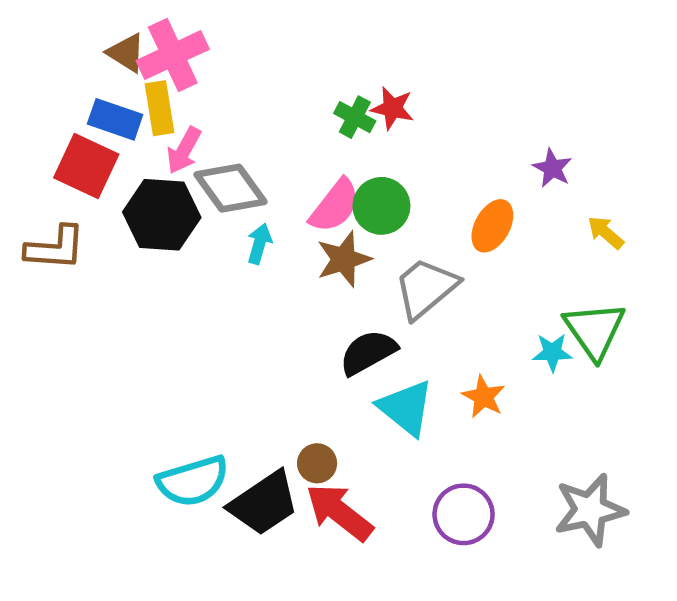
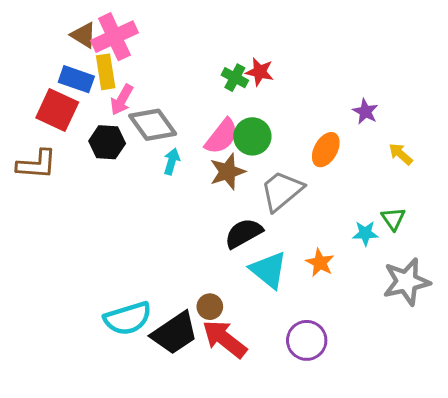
black hexagon: (162, 215) -> (107, 142), size x0.7
green triangle: (594, 330) -> (393, 219), size x0.6
gray star: (590, 510) -> (406, 282), moved

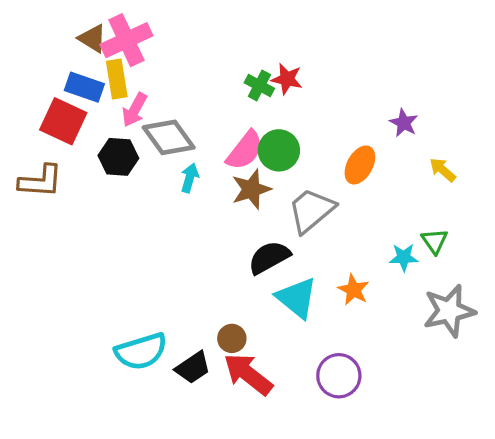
black trapezoid: (175, 333) -> (193, 368), size x0.7

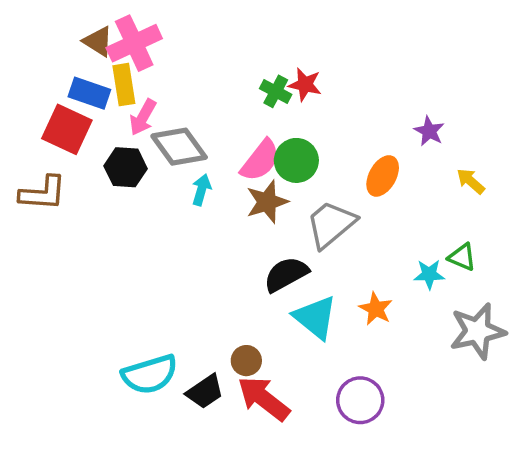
green triangle: (435, 241) -> (462, 257), turned -32

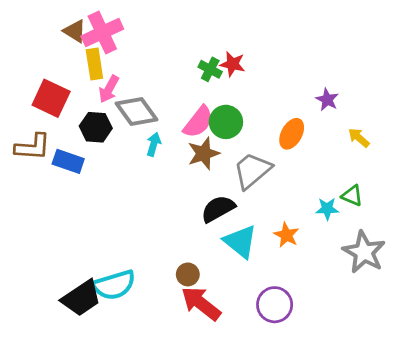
blue rectangle: (89, 93) -> (68, 161), moved
gray star: (478, 331) -> (364, 252), turned -30
black trapezoid: (205, 392) -> (81, 298), moved, size x1.4

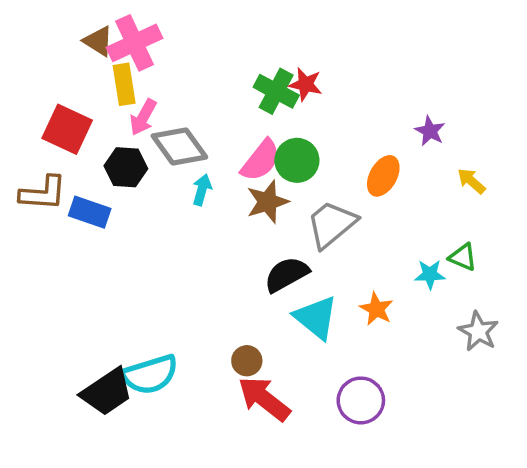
green cross: (210, 69) -> (276, 91), size x1.4
gray star: (364, 252) -> (478, 331), size x0.7

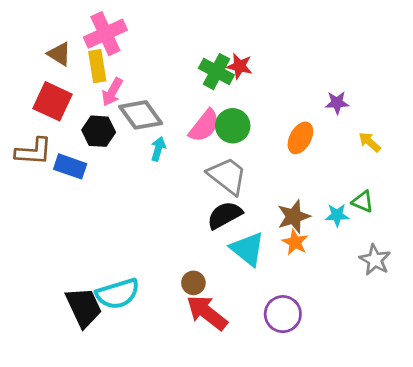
brown triangle: (98, 41) -> (59, 54), moved
purple star: (430, 131) -> (337, 103), turned -30
brown star: (268, 202) -> (294, 216), moved
gray trapezoid: (331, 224) -> (227, 176), moved, turned 78
black trapezoid: (107, 392) -> (84, 307), turned -81

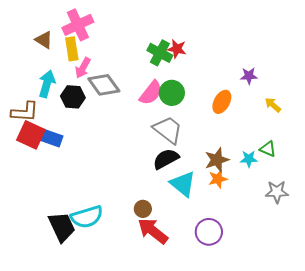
red square: (53, 101) -> (31, 135), moved
cyan arrow: (158, 149) -> (47, 84), moved, size x1.5
blue rectangle: (70, 166) -> (51, 138), moved
orange star: (295, 242) -> (218, 179), turned 30
gray star: (375, 260) -> (277, 192), turned -30

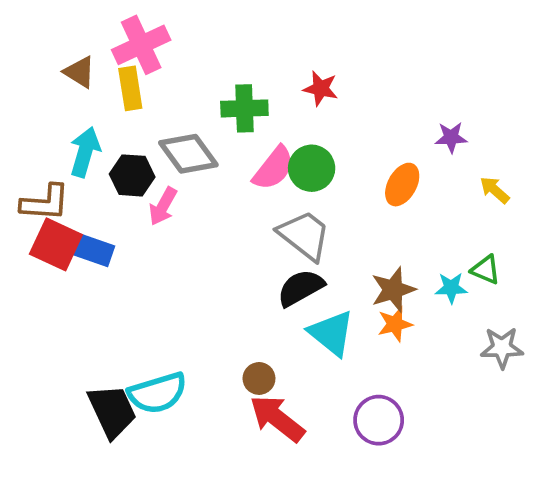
green cross: (160, 53) -> (244, 108), moved, turned -30
pink arrow: (83, 68) -> (163, 206), moved

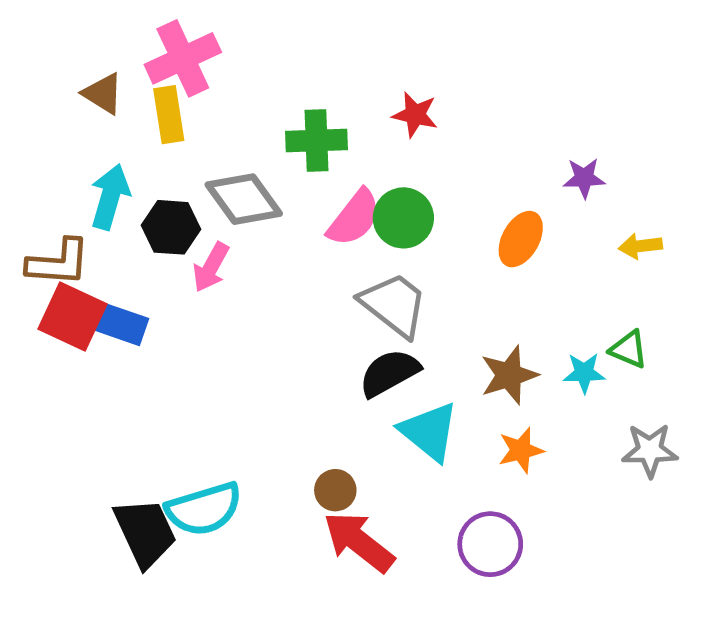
yellow arrow: (495, 190) -> (640, 246), turned -48
orange star: (395, 324) -> (521, 450), moved

